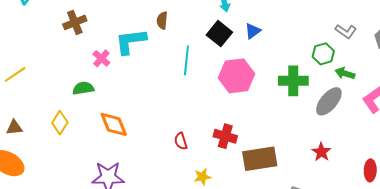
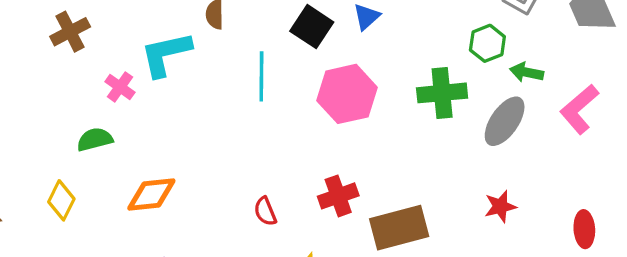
orange diamond: (114, 124) -> (151, 195), turned -68
red cross: (225, 136) -> (338, 196), turned -30
red star: (321, 152) -> (500, 206), turned 30

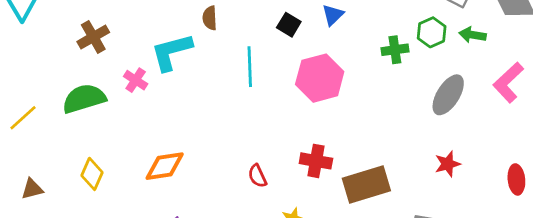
black square: (312, 27) -> (289, 25), size x0.7
green arrow: (527, 72) -> (472, 35), moved
green cross: (442, 93) -> (395, 50), moved, size x0.7
green semicircle: (95, 139) -> (84, 99), moved, size x1.5
red cross: (338, 196) -> (316, 161), turned 32

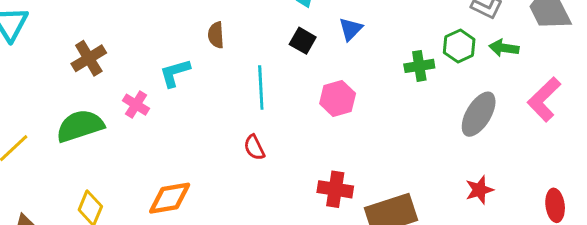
cyan L-shape: (172, 52) -> (175, 73), size x0.7
pink hexagon: (320, 78) -> (338, 98), size x0.7
red semicircle: (257, 176) -> (254, 148), moved

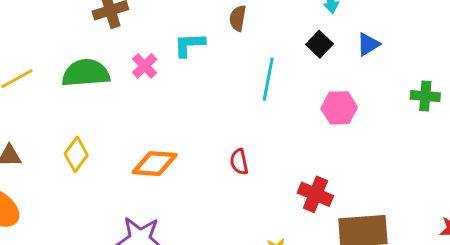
red semicircle: (254, 148) -> (239, 162), moved

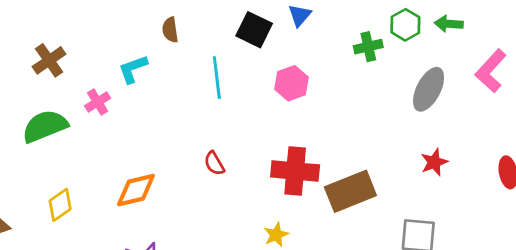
black square: (319, 44) -> (254, 30), size x1.4
pink cross: (145, 66) -> (98, 102), turned 30
yellow diamond: (76, 154) -> (60, 205), turned 36
red cross: (315, 194) -> (295, 171), size x1.4

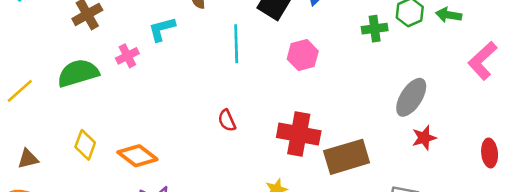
gray ellipse: (429, 89) -> (411, 97), moved
orange diamond: (136, 190) -> (137, 156), moved, turned 45
yellow diamond: (60, 205) -> (85, 145), turned -40

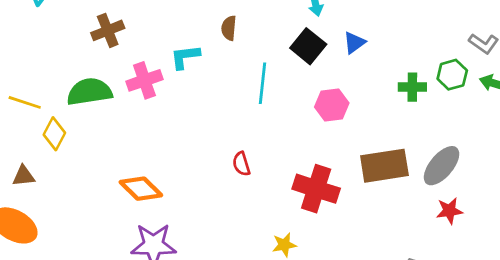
pink cross: (127, 56) -> (144, 80), size x1.4
yellow line: (20, 91) -> (25, 102), turned 52
yellow diamond: (85, 145) -> (54, 134), moved
brown rectangle: (347, 157) -> (384, 166), moved

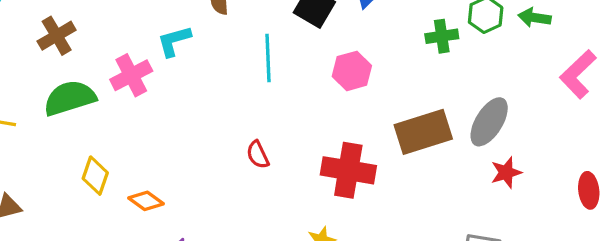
brown cross: (108, 30) -> (57, 36), moved
yellow diamond: (54, 134) -> (95, 176), moved
orange diamond: (141, 189) -> (146, 201), size x0.7

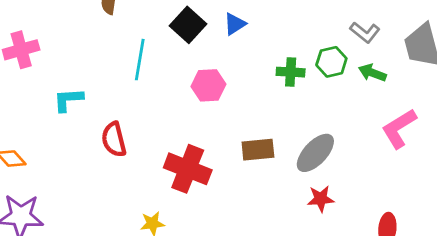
cyan L-shape: (174, 41) -> (68, 100), moved
brown rectangle: (423, 132) -> (258, 150), size x0.7
red semicircle: (258, 155) -> (114, 139), size x1.4

